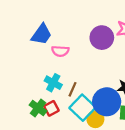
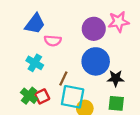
cyan cross: (53, 83) -> (35, 63), moved
blue circle: (107, 102) -> (96, 61), moved
cyan square: (82, 108) -> (73, 97), turned -35

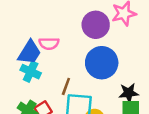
blue trapezoid: (35, 24) -> (29, 52), moved
black star: (116, 78) -> (129, 93), moved

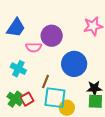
purple circle: (96, 25) -> (52, 36), moved
blue trapezoid: (29, 52) -> (16, 28), moved

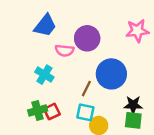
brown line: (46, 81) -> (86, 89), moved
cyan square: (55, 98) -> (85, 112), size x0.7
green cross: (15, 99) -> (38, 110), turned 35

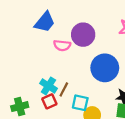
cyan cross: (44, 75) -> (48, 86), moved
brown line: (86, 89) -> (64, 89), moved
green cross: (38, 110) -> (20, 107), moved

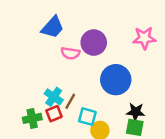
green cross: (20, 107) -> (32, 118), moved

